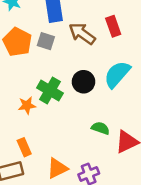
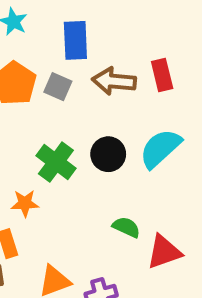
brown arrow: (82, 34) -> (114, 81), turned -36
orange star: (27, 105) -> (25, 203), moved

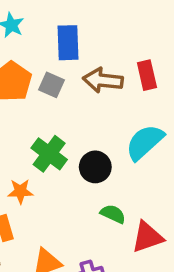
black circle: (108, 154) -> (95, 167), moved

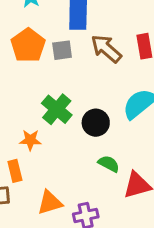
brown arrow: (103, 80) -> (106, 49), turned 32
gray square: (52, 85) -> (62, 50), turned -35

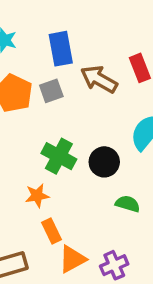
orange rectangle: (15, 171) -> (51, 231), moved

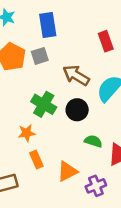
brown arrow: (99, 79) -> (76, 75), moved
orange triangle: (72, 259) -> (67, 171), moved
purple cross: (114, 265) -> (96, 186), moved

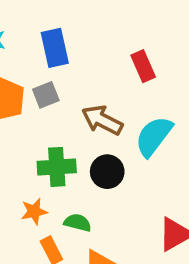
green cross: (44, 104) -> (57, 167), turned -30
green semicircle: (93, 141) -> (78, 223), moved

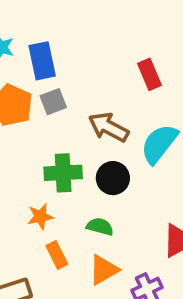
blue rectangle: (55, 48) -> (42, 61), moved
green semicircle: (78, 223) -> (100, 227), moved

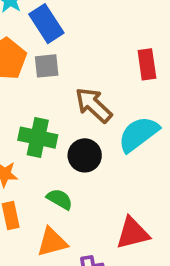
blue rectangle: (42, 61) -> (46, 24), turned -36

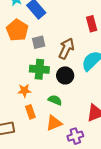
gray square: (47, 66) -> (39, 42), moved
brown arrow: (94, 105) -> (66, 49), turned 80

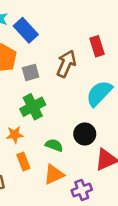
brown arrow: (66, 49) -> (66, 64), moved
green cross: (39, 69) -> (33, 107), turned -30
black circle: (65, 75) -> (85, 134), moved

